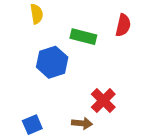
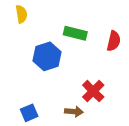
yellow semicircle: (37, 14) -> (21, 14), moved
red semicircle: (123, 25) -> (114, 41), moved

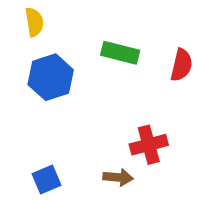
blue hexagon: (47, 56) -> (51, 77), moved
red cross: (93, 91) -> (149, 145), turned 30

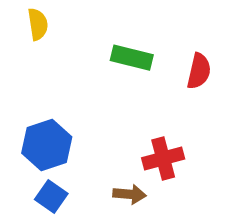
blue hexagon: (51, 77) -> (47, 145), moved
blue square: (47, 179) -> (51, 196), turned -32

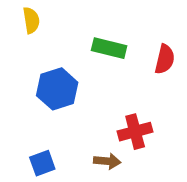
blue hexagon: (47, 145) -> (57, 89), moved
blue square: (51, 196) -> (42, 163), turned 35

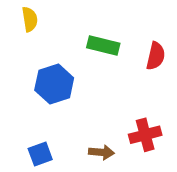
red cross: (135, 132) -> (145, 135), moved

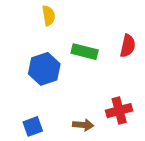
yellow semicircle: (30, 19) -> (49, 16), moved
green rectangle: (103, 45) -> (85, 52), moved

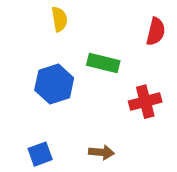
red semicircle: (128, 46) -> (156, 31), moved
red cross: (119, 111) -> (145, 102), moved

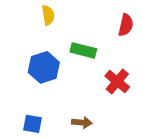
red cross: (145, 102) -> (117, 82), turned -35
blue square: (40, 154) -> (32, 124), turned 30

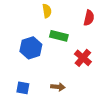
yellow semicircle: (48, 15) -> (47, 11), moved

